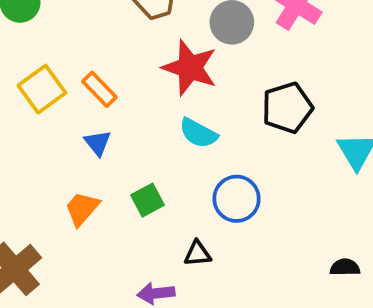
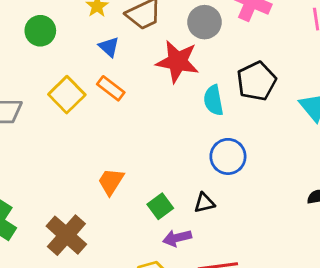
cyan semicircle: (198, 133) -> (214, 100), moved, turned 60
blue triangle: (98, 143) -> (109, 47), moved
green square: (147, 200) -> (160, 206), moved

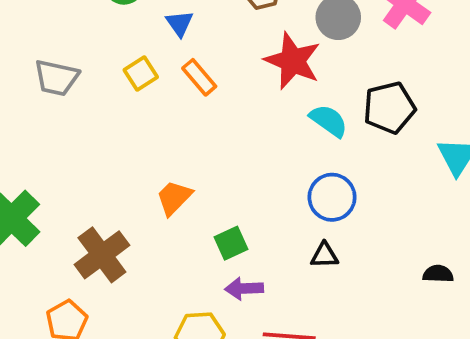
blue triangle: (109, 47) -> (180, 23), moved
yellow square: (67, 95) -> (141, 73), size x0.7
cyan semicircle: (214, 100) -> (329, 121), turned 124
black triangle: (204, 203) -> (324, 255), moved

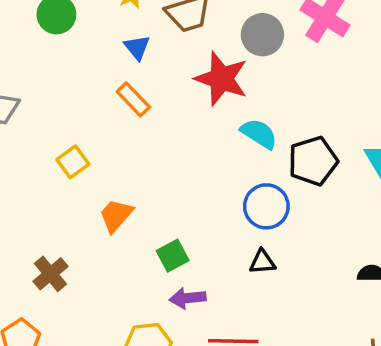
blue triangle: (180, 23) -> (137, 47), moved
yellow square: (141, 73) -> (73, 162), moved
black pentagon: (389, 108) -> (313, 161), moved
brown cross: (102, 255) -> (50, 274), size x0.7

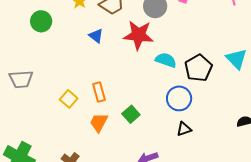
blue triangle: (137, 47) -> (96, 36), moved
orange rectangle: (133, 99) -> (99, 92), moved, turned 42
green square: (173, 256) -> (131, 114), moved

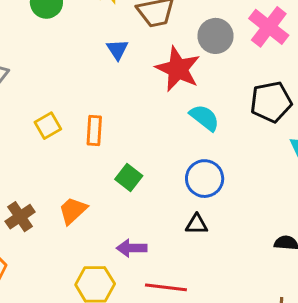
black pentagon: (198, 68) -> (271, 102), moved
green square: (131, 114) -> (129, 178), turned -30
orange trapezoid: (99, 122) -> (73, 211), moved

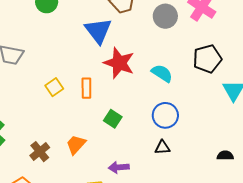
blue triangle: (117, 49) -> (98, 31), size x1.8
red star: (178, 69) -> (119, 63), moved

